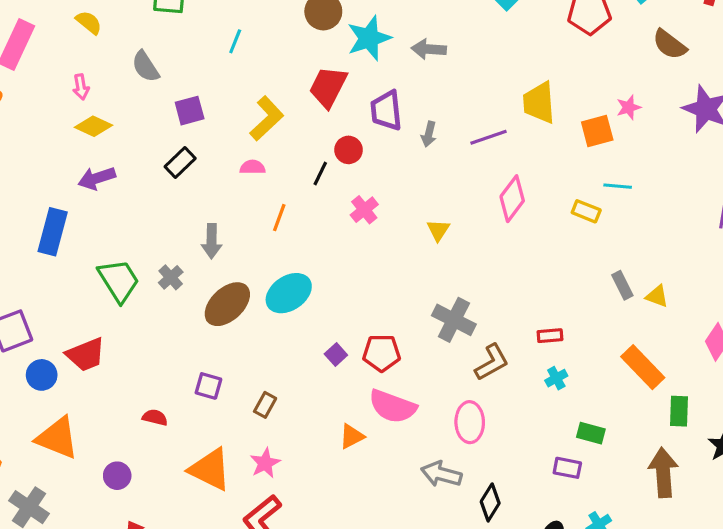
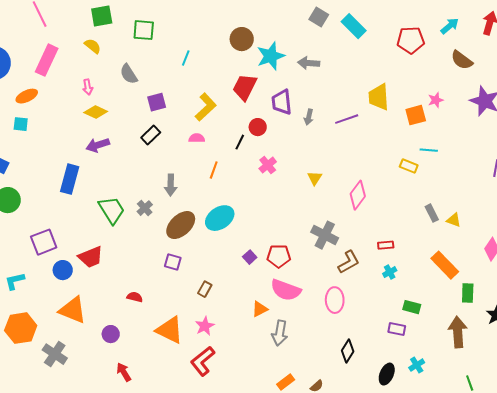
pink diamond: (512, 199) -> (358, 195), moved
purple square: (208, 386) -> (173, 262), moved
gray arrow: (441, 474) -> (280, 333), moved, turned -95

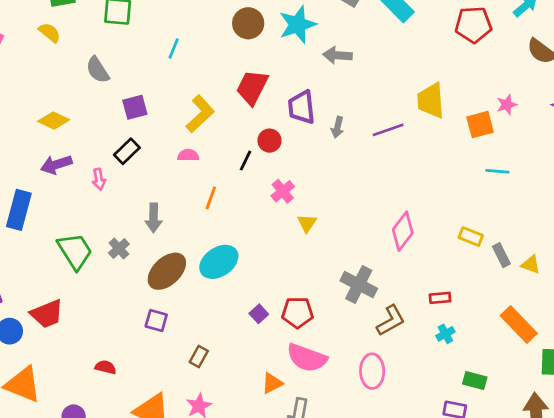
cyan star: (271, 56) -> (297, 25), moved
pink arrow: (88, 87) -> (99, 179), moved
yellow rectangle: (409, 166) -> (471, 237), moved
yellow triangle: (315, 178) -> (307, 223), moved

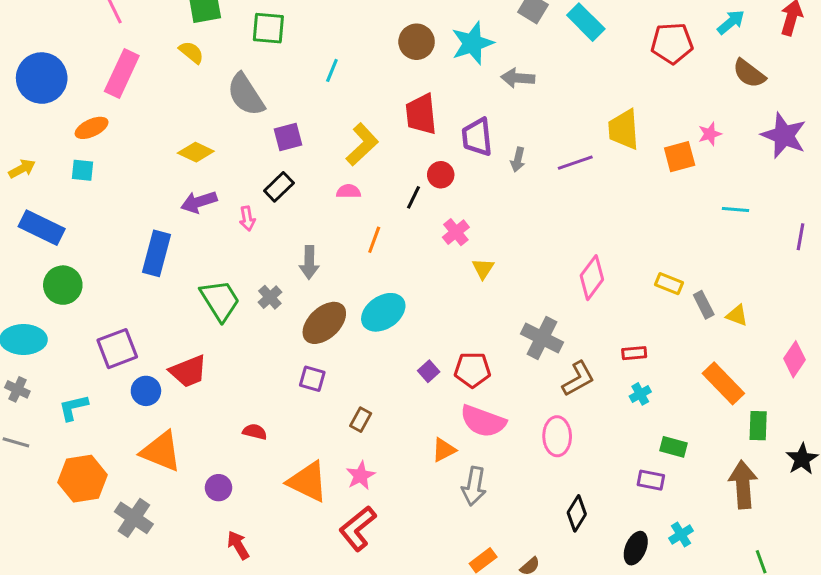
gray semicircle: (98, 70) -> (246, 95), size x1.4
red trapezoid: (252, 87) -> (421, 114), turned -33
cyan line: (497, 171) -> (735, 210), moved

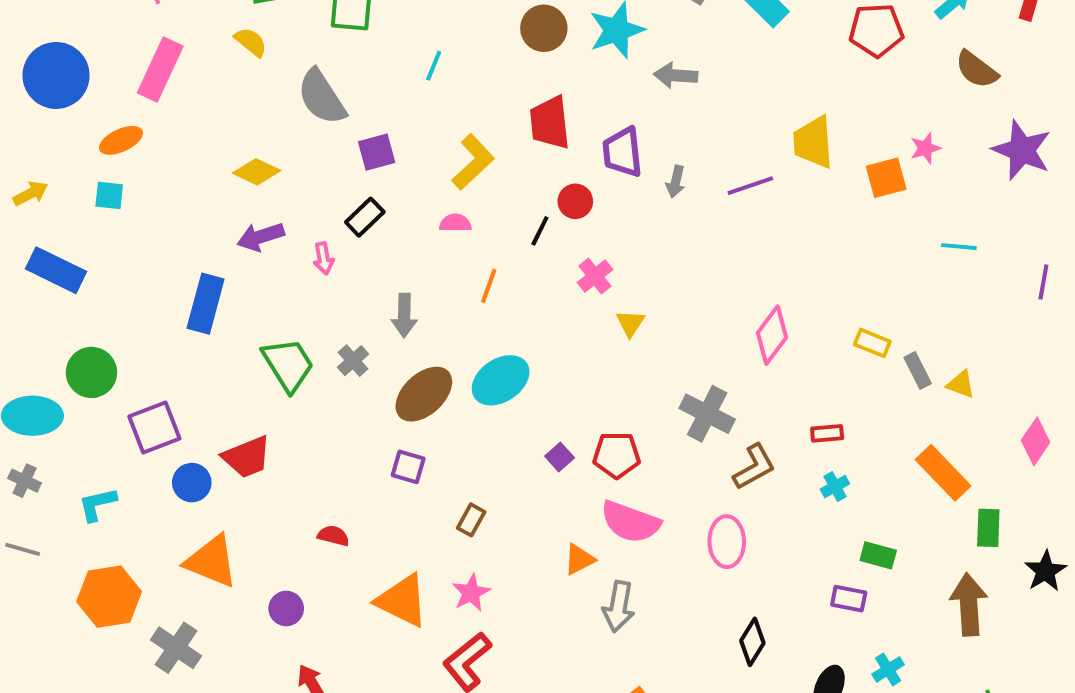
green circle: (63, 285) -> (91, 372), moved

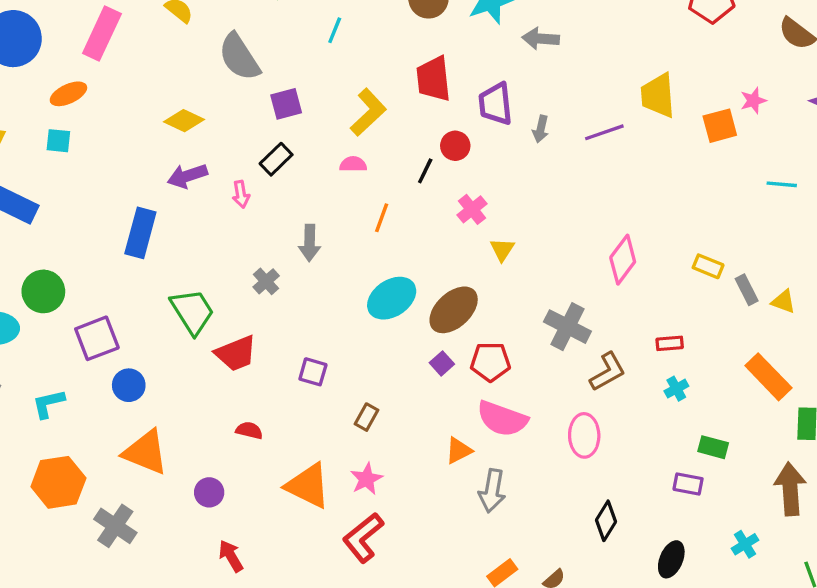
green trapezoid: (288, 365) -> (192, 312), moved
brown ellipse: (424, 394) -> (454, 310), moved
red trapezoid: (247, 457) -> (236, 353), moved
cyan cross: (888, 669) -> (745, 544), moved

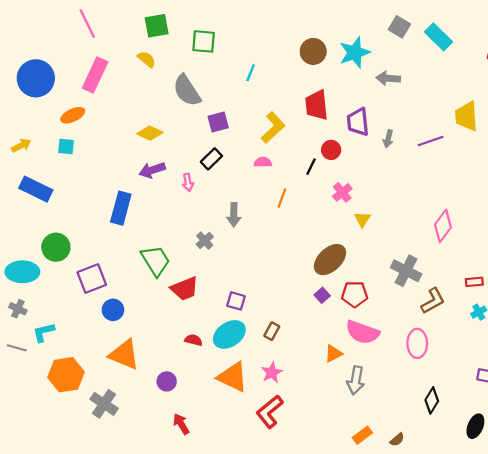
cyan ellipse: (392, 298) -> (229, 334), moved
cyan L-shape: (48, 404) -> (44, 332), moved

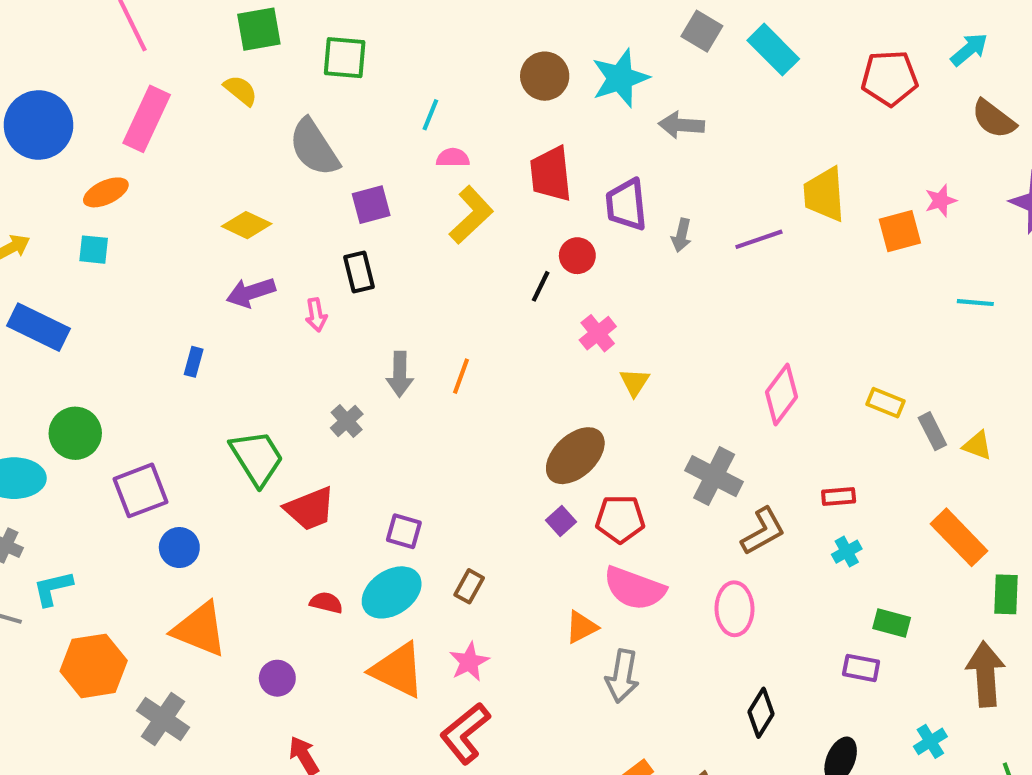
black rectangle: (211, 159) -> (359, 272), turned -60
pink semicircle: (263, 162) -> (453, 158), moved
orange line: (282, 198) -> (461, 376), moved
blue rectangle: (121, 208) -> (194, 362), size x0.5

